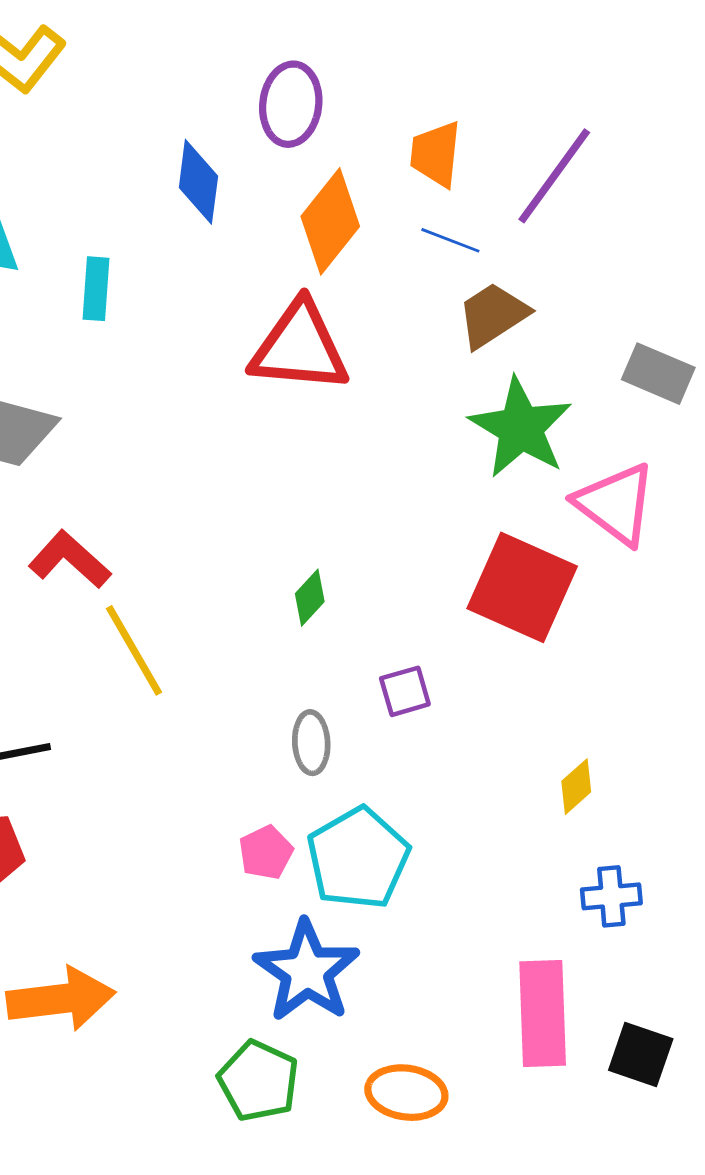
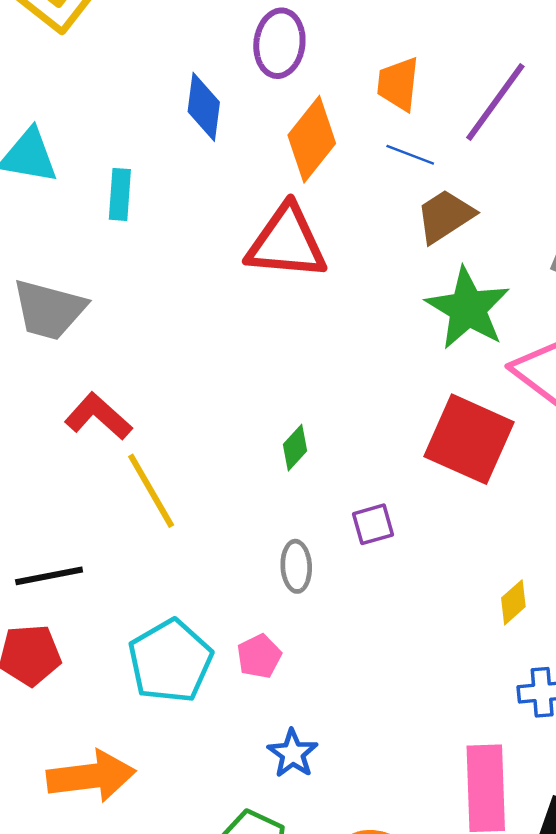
cyan pentagon: (358, 858) -> (170, 661), moved
blue star: (307, 971) -> (293, 753), size x0.6

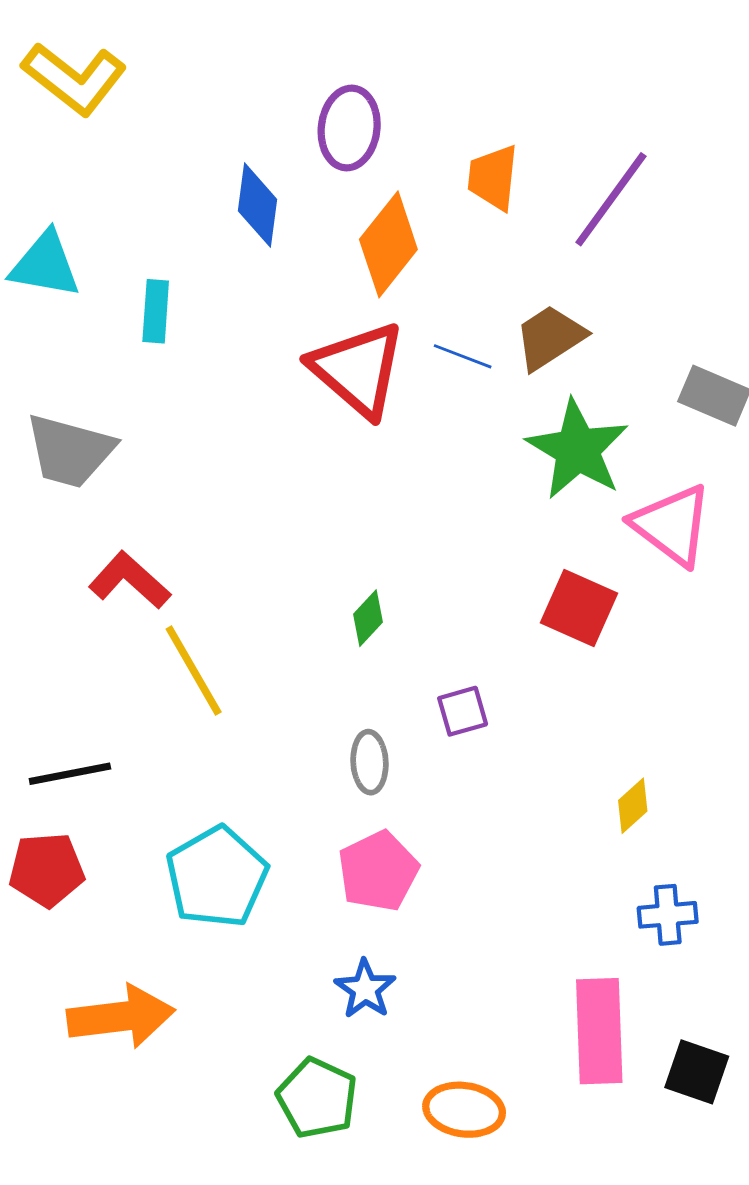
blue line: (410, 155) -> (463, 356), moved
red triangle: (287, 242) -> (358, 369), turned 36
red square: (469, 439) -> (579, 608), size x0.7
pink pentagon: (259, 656) -> (378, 871), moved, size x1.5

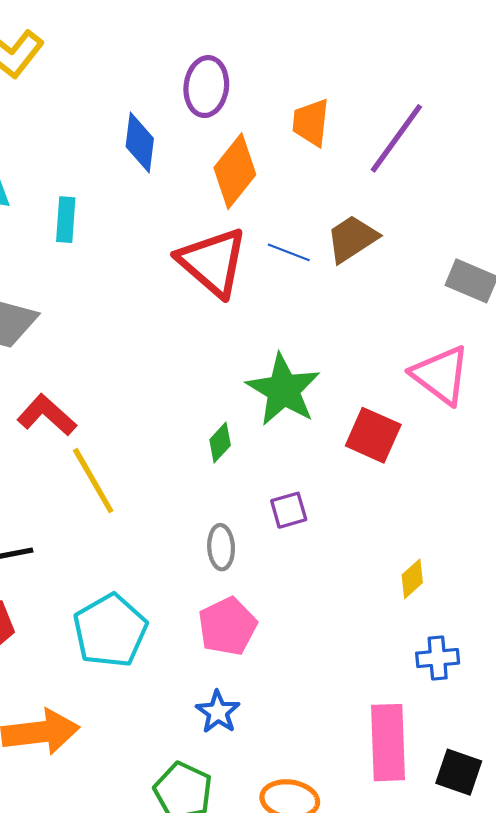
green star: (577, 449) -> (283, 390), moved

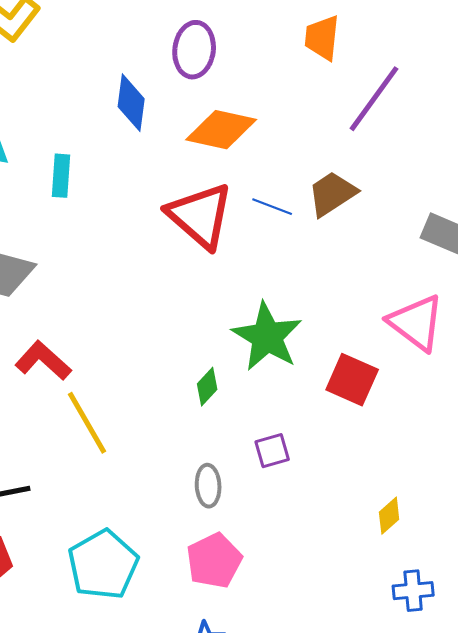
orange trapezoid: (311, 122) -> (322, 38), moved
orange diamond: (235, 171) -> (221, 130), turned 64

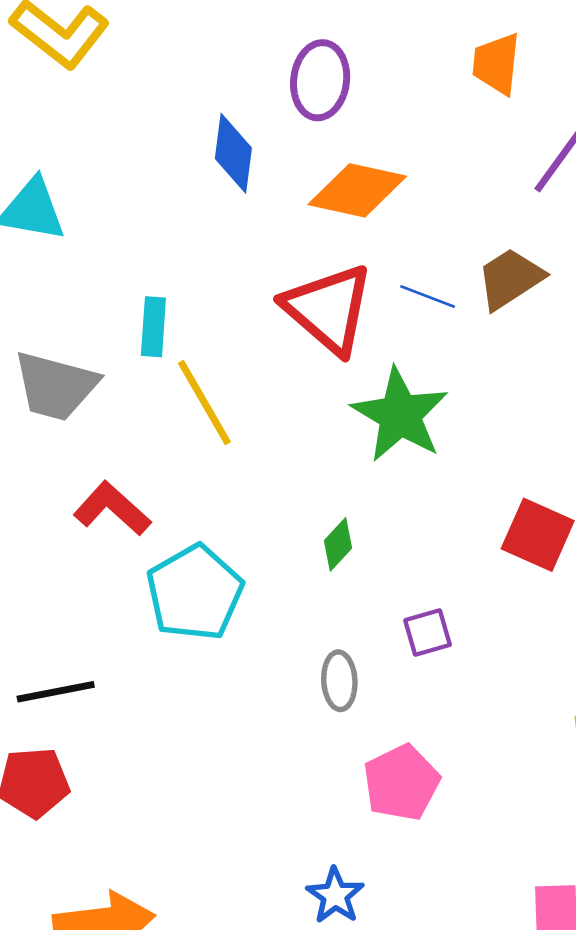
cyan rectangle: (61, 176) -> (153, 327), moved
green star: (267, 337) -> (400, 415), moved
yellow line: (87, 423) -> (204, 403), moved
pink pentagon: (214, 561) -> (401, 783), moved
cyan pentagon: (103, 565) -> (195, 593), moved

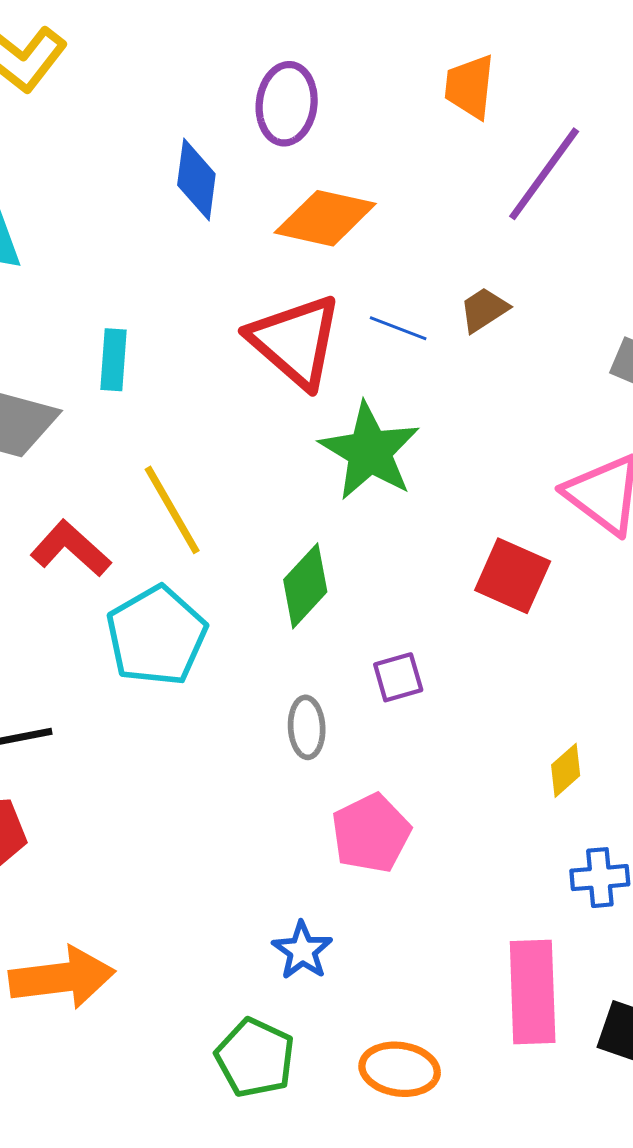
brown trapezoid: (510, 279) -> (484, 310), size x0.7
yellow line: (204, 403) -> (172, 510), moved
green diamond: (338, 544) -> (305, 586), size x1.5

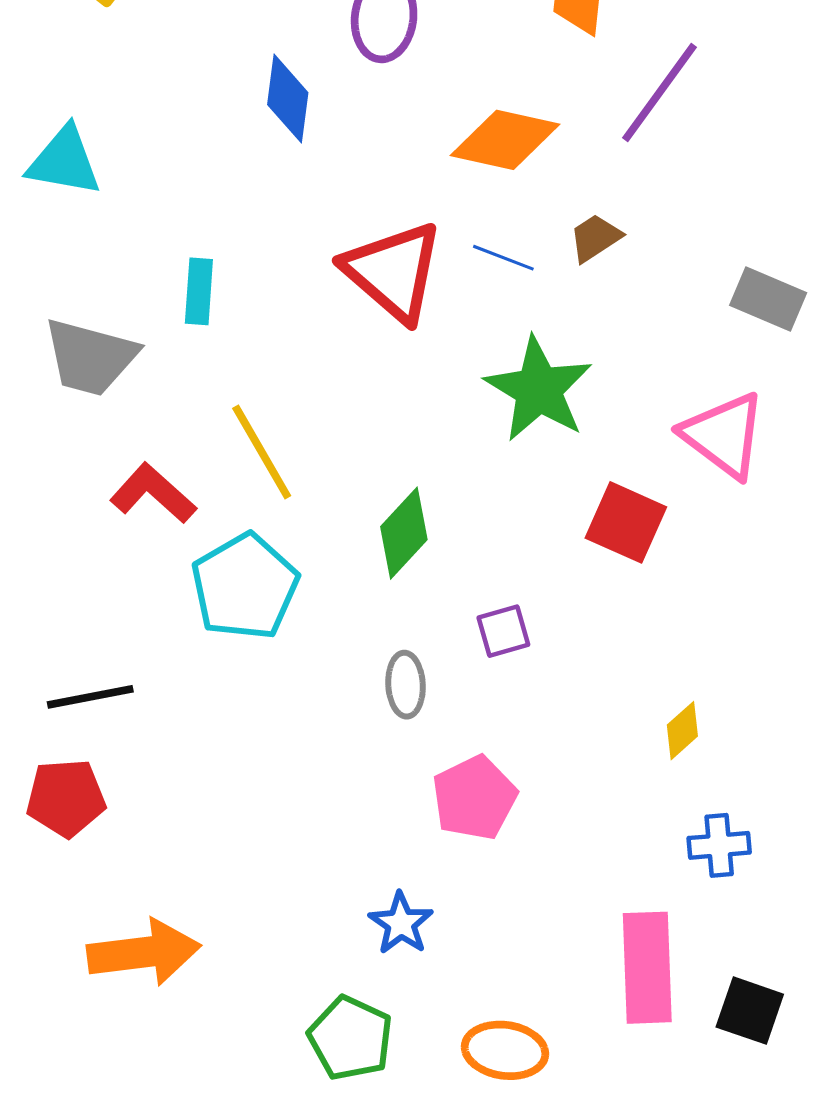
orange diamond: (325, 218) -> (505, 140), moved
green star: (370, 451) -> (539, 389), moved

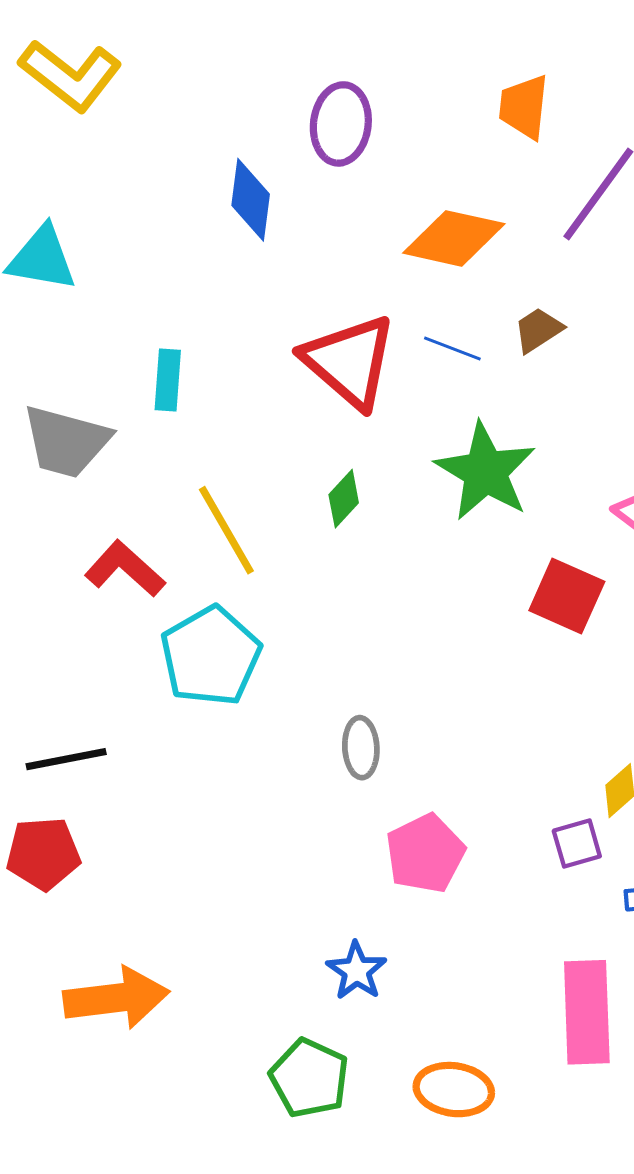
green diamond: (404, 533) -> (344, 499), moved, size x0.7
purple square: (503, 631) -> (577, 843), moved

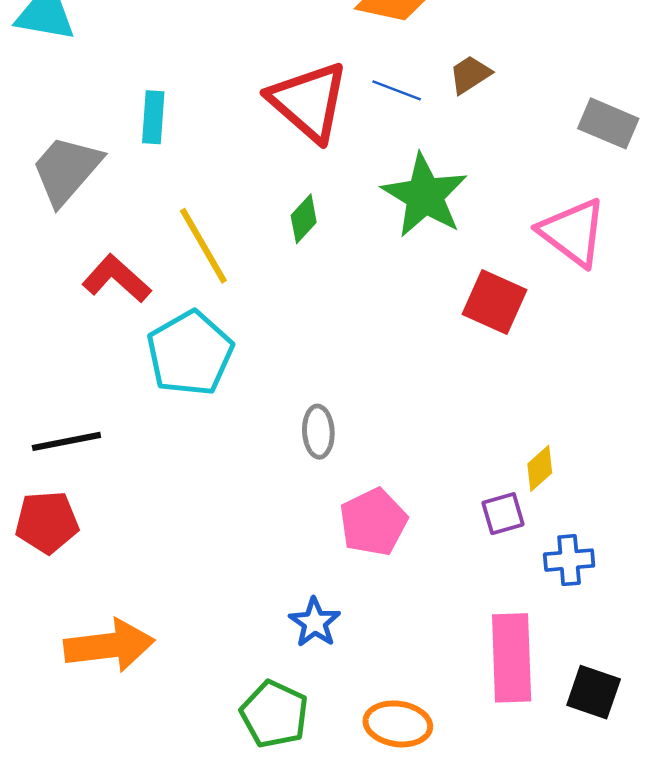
gray trapezoid: (66, 442) -> (66, 170), turned 116

